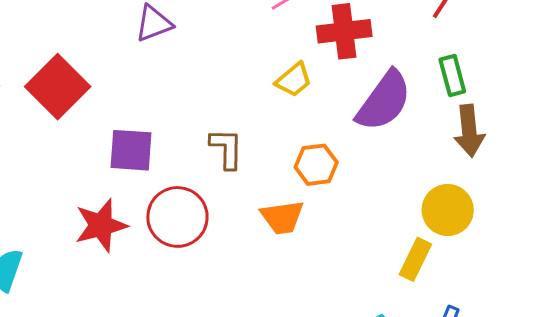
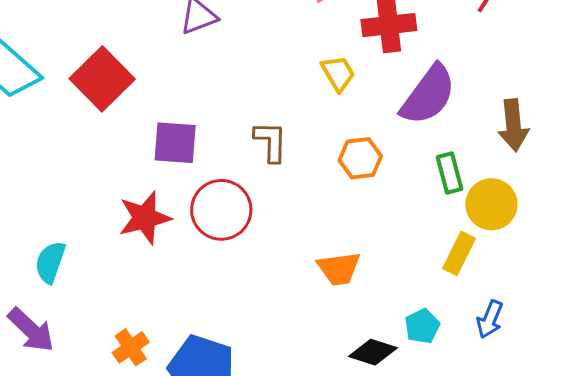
green rectangle: (452, 75) -> (450, 173), moved
yellow trapezoid: (294, 80) -> (338, 73), turned -81
orange trapezoid: (282, 217) -> (339, 269), moved

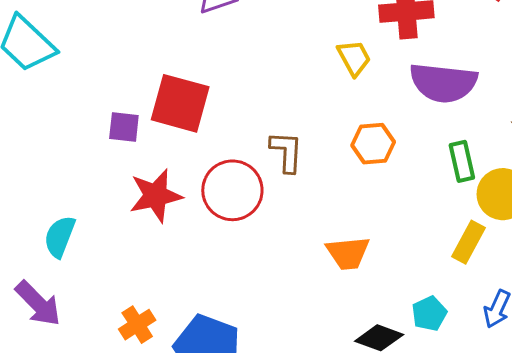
red square: (102, 79) -> (180, 103), moved, turned -32
purple semicircle: (428, 95) -> (443, 83), turned 58
brown L-shape: (271, 142) -> (286, 152), moved
purple square: (175, 143) -> (124, 127), moved, size x0.7

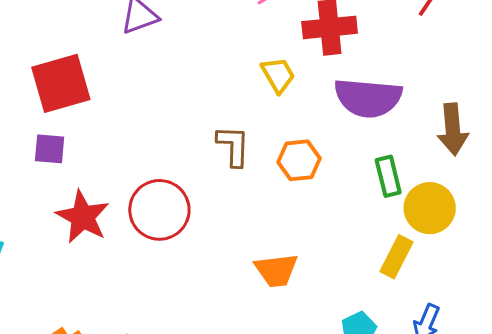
red square: (180, 103) -> (61, 83), moved, turned -30
brown L-shape: (286, 152) -> (233, 146), moved
red star: (156, 196) -> (83, 217), turned -30

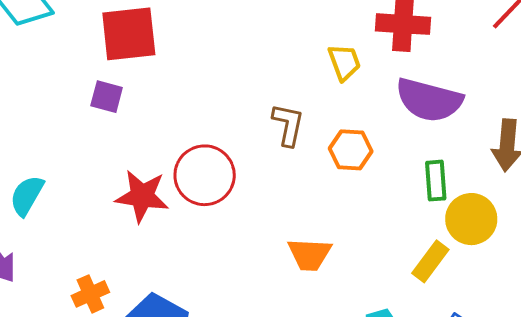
red star: (83, 217) -> (142, 196), moved, turned -30

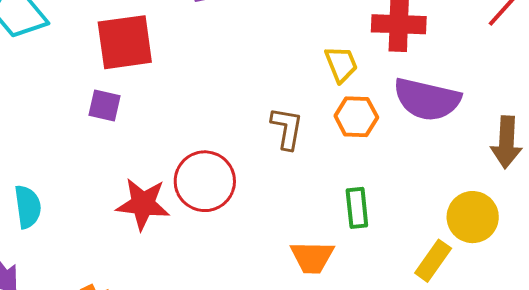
orange hexagon: (351, 150) -> (356, 117), moved
green rectangle: (436, 181) -> (357, 208), moved
cyan semicircle: (27, 196) -> (28, 207), turned 144

